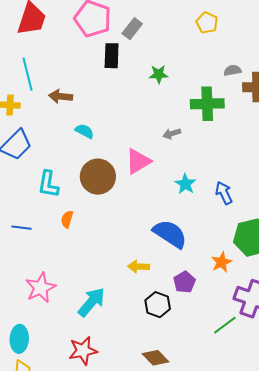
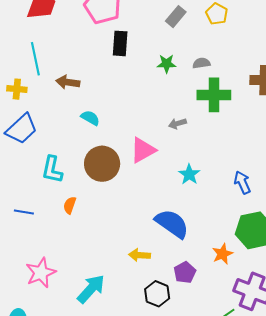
gray rectangle: (132, 29) -> (176, 17), moved
gray semicircle: (233, 70) -> (201, 63), moved
blue arrow: (224, 193) -> (242, 183), moved

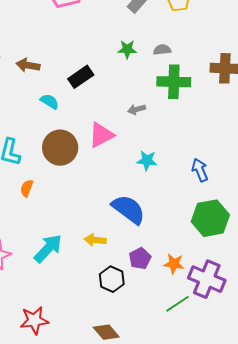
black rectangle: (120, 43) -> (81, 77), moved, turned 50
cyan star: (189, 174) -> (147, 160), turned -30
orange star: (222, 254) -> (174, 264), moved, turned 30
cyan arrow: (91, 289) -> (48, 248), moved

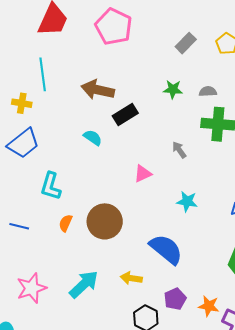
brown arrow: (28, 65) -> (98, 90), moved, size x1.4
gray arrow: (137, 109) -> (179, 150), turned 66
pink triangle: (101, 135) -> (143, 174), size x0.7
brown circle: (60, 148) -> (105, 221), moved

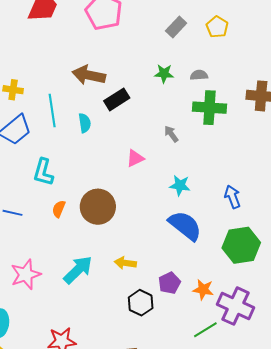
cyan line: (43, 74) -> (52, 111), moved
cyan semicircle: (93, 138) -> (85, 123), turned 48
blue semicircle: (166, 249) -> (185, 226), moved

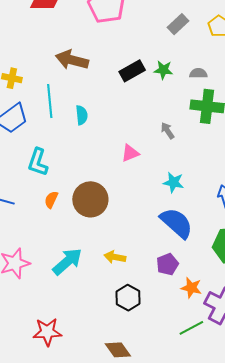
brown arrow: (89, 75) -> (72, 60), moved
black rectangle: (117, 99) -> (132, 71), moved
purple pentagon: (169, 283) -> (167, 264), moved

